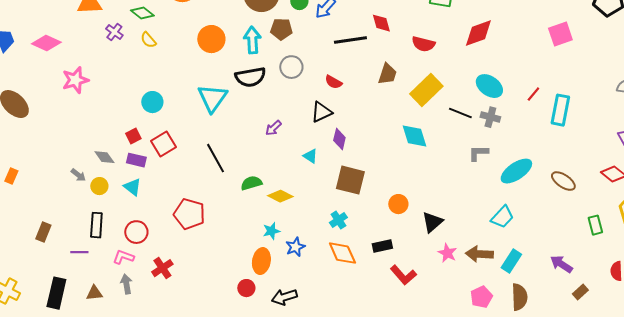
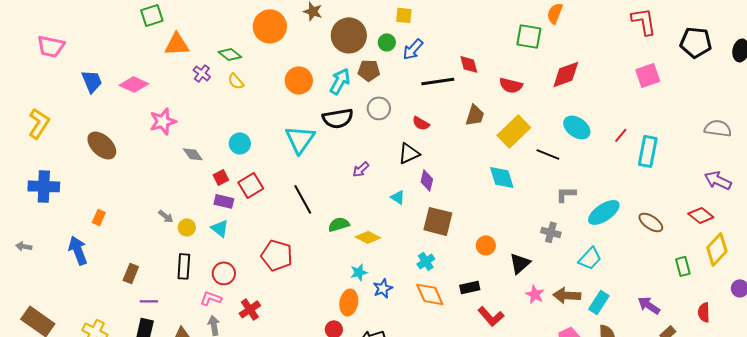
cyan arrow: (252, 40) -> (340, 81), turned 32
gray cross: (490, 117) -> (551, 232), moved
gray diamond: (104, 157) -> (193, 154), moved
purple line: (79, 252) -> (149, 301), moved

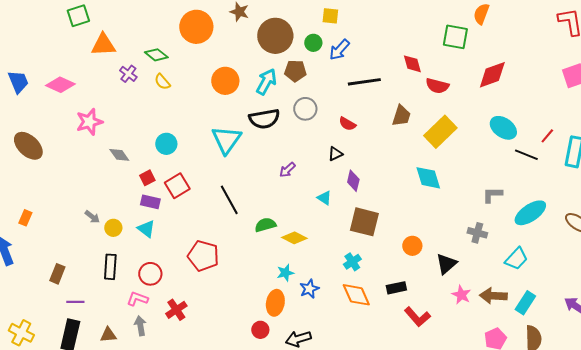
red diamond: (469, 64) -> (412, 64), moved
black triangle: (409, 153) -> (335, 154), size x0.7
black line: (548, 154) -> (526, 155), moved

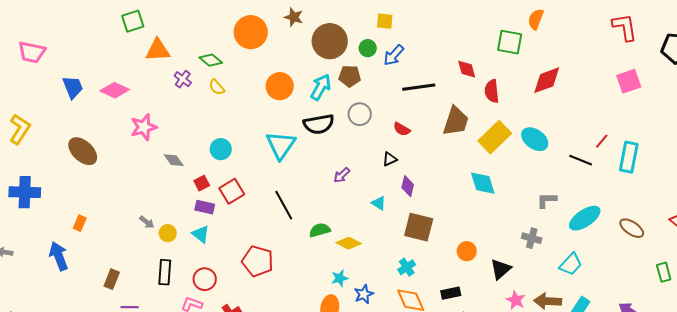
red semicircle: (437, 86) -> (492, 91), turned 70
brown trapezoid: (401, 116) -> (456, 121), size x1.4
cyan ellipse: (503, 128) -> (535, 139), moved

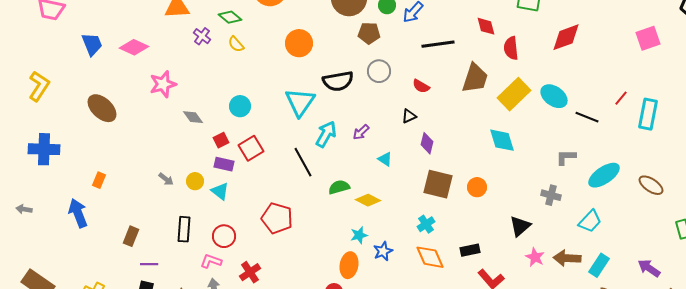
cyan arrow: (321, 87) -> (326, 134), moved
black line: (581, 160) -> (587, 117), moved
cyan triangle: (379, 203) -> (385, 159), moved
yellow circle: (168, 233) -> (195, 181), moved
orange circle: (467, 251) -> (477, 187), moved

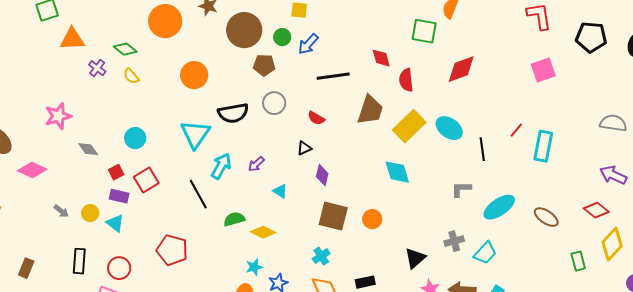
pink diamond: (134, 47) -> (32, 170), moved
black line: (587, 117) -> (482, 149), turned 60
gray cross: (551, 195) -> (454, 241), moved, turned -30

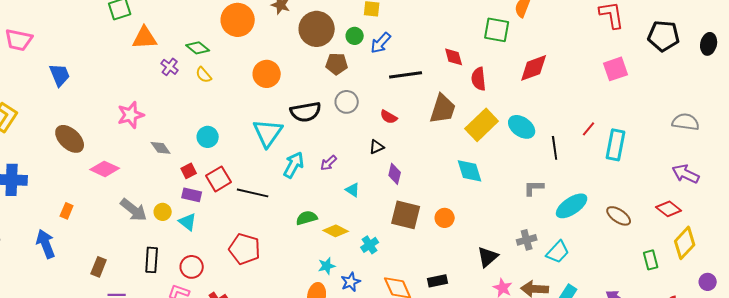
black line: (198, 194) -> (253, 193), moved, turned -48
gray arrow: (61, 211) -> (134, 210), size x1.8
cyan cross: (321, 256) -> (370, 245), moved

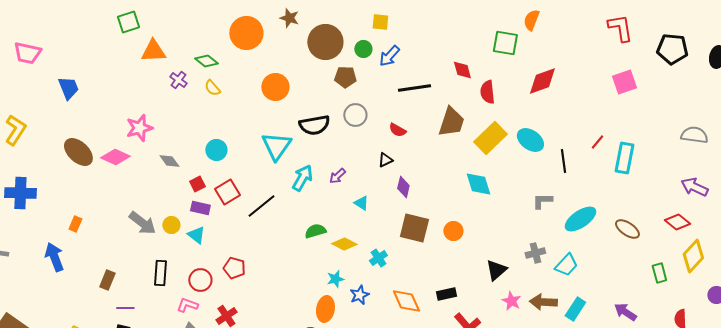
pink diamond: (105, 169) -> (115, 157), moved
black line: (253, 193) -> (261, 206), turned -52
red pentagon: (245, 249) -> (234, 268), moved, size x0.7

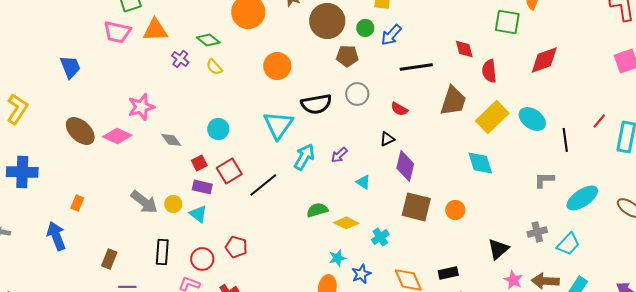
pink trapezoid: (27, 53) -> (117, 32), moved
purple diamond: (403, 187) -> (405, 166), size x1.4

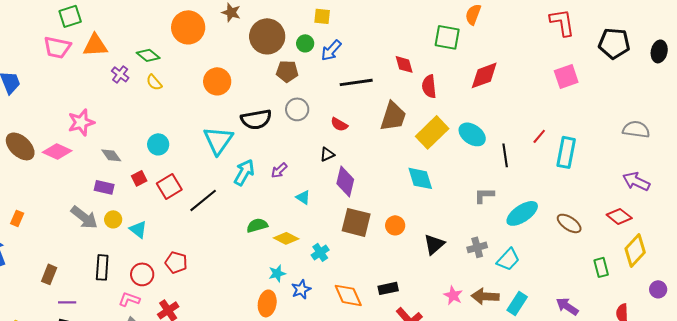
purple rectangle: (202, 187) -> (104, 187), moved
black triangle: (498, 249) -> (434, 244), moved

